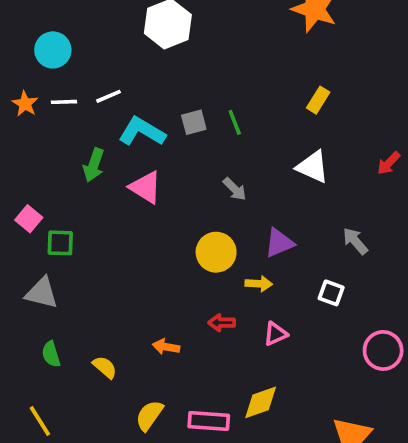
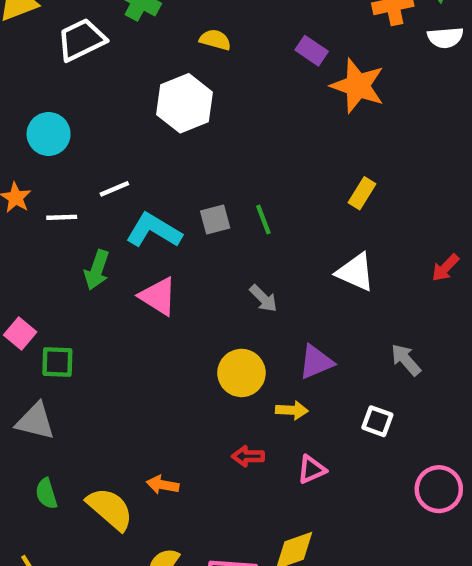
white line: (64, 102) -> (62, 217), moved
orange arrow: (166, 347) -> (163, 485), moved
yellow semicircle: (105, 367) -> (110, 509), size x1.6

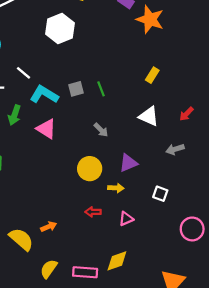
white line: (114, 189) -> (24, 73), turned 63
red arrow: (445, 268) -> (186, 114), moved
gray arrow: (406, 360) -> (175, 149), moved, turned -66
orange arrow: (163, 485) -> (49, 227), turned 147

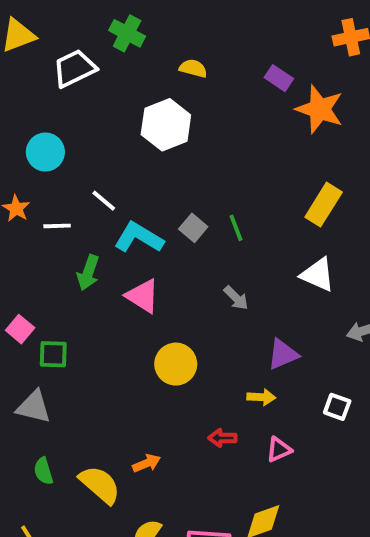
yellow rectangle: (152, 75) -> (324, 205), size x1.5
gray square: (76, 89) -> (193, 228), turned -35
yellow circle: (90, 169) -> (176, 364), moved

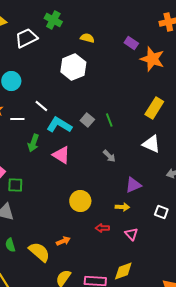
yellow circle: (176, 364) -> (80, 201), moved
pink triangle: (279, 450) -> (131, 234), turned -48

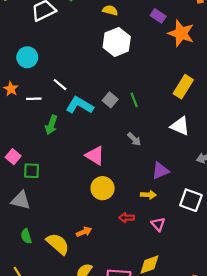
white hexagon: (73, 67) -> (117, 42), moved
pink triangle: (61, 155) -> (95, 155), moved
white square: (161, 212) -> (191, 200), size x1.5

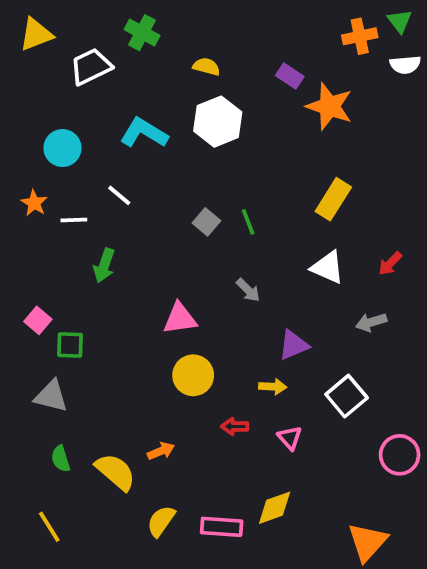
cyan L-shape: (80, 105) -> (144, 133), moved
pink triangle: (95, 155) -> (180, 318), turned -40
white square: (191, 200) -> (347, 396), turned 30

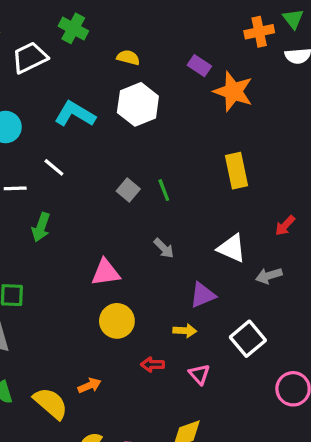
yellow rectangle: (333, 199) -> (237, 171), turned -44
white triangle: (328, 267) -> (232, 248), moved

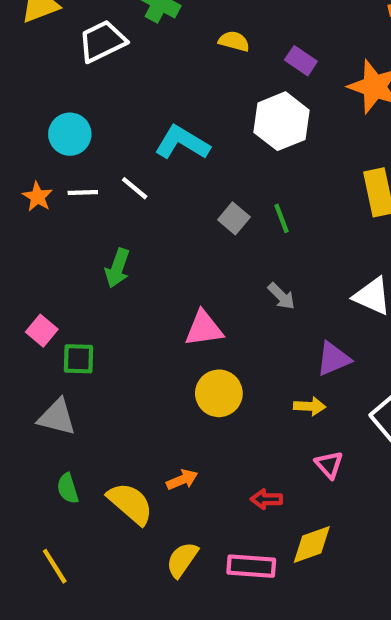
purple rectangle: (199, 66) -> (301, 61), moved
white hexagon: (138, 104) -> (282, 121), moved
cyan L-shape: (75, 114) -> (182, 143), moved
white line: (15, 188) -> (83, 192), moved
red arrow: (152, 365) -> (266, 499), moved

